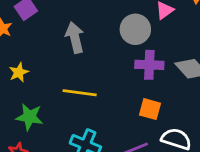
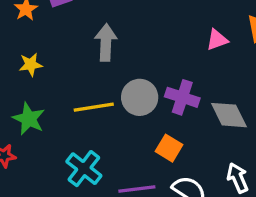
gray circle: (135, 29) -> (140, 97), moved
yellow line: (80, 93) -> (94, 107), turned -32

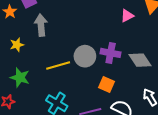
gray arrow: (106, 42) -> (41, 25), moved

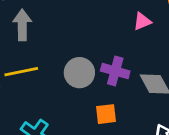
yellow line: (58, 65) -> (21, 72), moved
orange square: (106, 84) -> (106, 114), turned -35

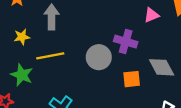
purple cross: (115, 71) -> (126, 42), moved
orange square: (106, 114) -> (132, 79), moved

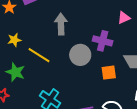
gray arrow: (52, 17) -> (61, 24), moved
yellow line: (50, 56) -> (39, 55), turned 45

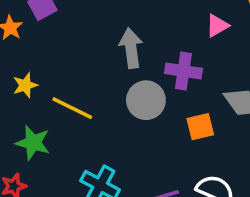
gray arrow: (61, 24) -> (131, 48), moved

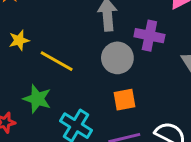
orange square: (200, 127) -> (124, 100), moved
green star: (33, 143) -> (37, 99), moved

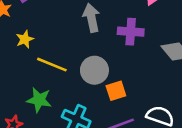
yellow star: (19, 40) -> (25, 39), moved
gray circle: (117, 58) -> (94, 70), moved

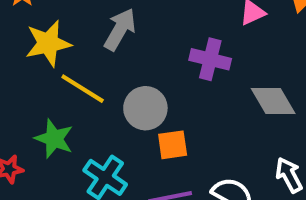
gray arrow: (91, 18) -> (120, 29), moved, turned 32
yellow star: (25, 39) -> (48, 43), size x1.6

